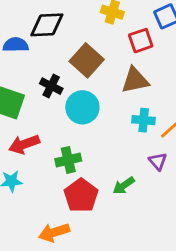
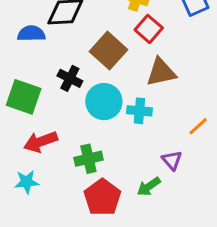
red square: (141, 41) -> (149, 29), moved, turned -30
cyan cross: (144, 120) -> (139, 111), moved
purple triangle: (158, 161) -> (172, 160), moved

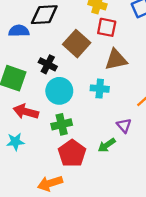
red square: (149, 29) -> (107, 27), turned -30
cyan circle: (104, 102) -> (59, 91), moved
red arrow: (41, 142) -> (26, 112), turned 35

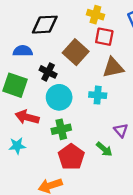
blue semicircle: (19, 31) -> (23, 51), moved
green arrow: (107, 145) -> (104, 149), turned -105

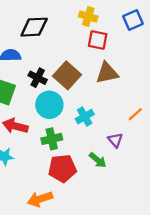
brown square: (76, 52) -> (67, 75), moved
cyan cross: (98, 95) -> (85, 117), moved, turned -35
red pentagon: (71, 157) -> (62, 168), turned 30

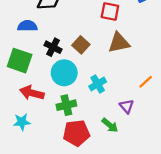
brown square: (67, 75) -> (81, 45), size x0.7

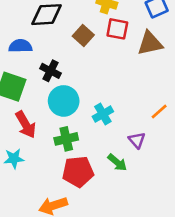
brown triangle: (119, 43) -> (150, 43), moved
brown square: (81, 45) -> (83, 36), moved
red arrow: (32, 93) -> (26, 125), turned -135

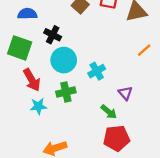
orange line: (159, 111) -> (144, 50), moved
cyan star: (14, 159) -> (38, 106), moved
red pentagon: (78, 172) -> (117, 138), moved

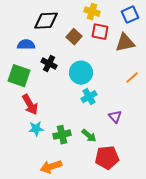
cyan circle: (64, 60) -> (81, 73), moved
green cross: (66, 92) -> (62, 135), moved
green arrow: (109, 112) -> (89, 136), moved

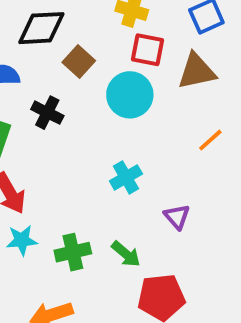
brown square: (74, 37) -> (79, 61), moved
cyan circle: (81, 73) -> (130, 95), moved

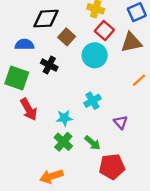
red square: (148, 50) -> (104, 30), turned 30
cyan star: (22, 240) -> (64, 118), moved
green cross: (73, 252) -> (63, 142), turned -36

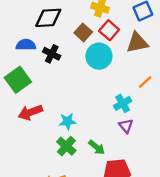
brown square: (67, 37) -> (83, 32), moved
black cross: (49, 65) -> (52, 54), moved
green square: (17, 78) -> (18, 80), turned 35
cyan cross: (92, 101) -> (123, 103), moved
red arrow: (29, 109) -> (30, 112), turned 100

